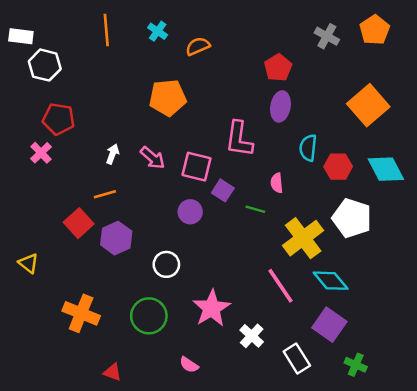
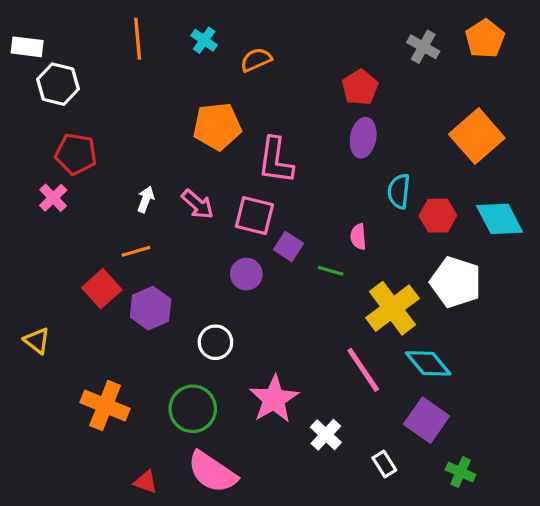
pink L-shape: (239, 139) -> (276, 160), moved
white rectangle: (297, 358) -> (384, 464), size x0.7
pink semicircle: (189, 365) -> (212, 472), moved, size x2.0

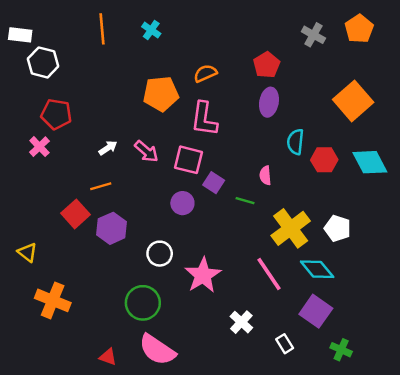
orange semicircle: (256, 60) -> (205, 73), moved
white arrow: (146, 199) -> (108, 148), turned 36
white pentagon: (456, 282) -> (337, 228), moved, size x0.7
pink star: (274, 399) -> (203, 275), moved
orange cross: (105, 406) -> (53, 300), moved

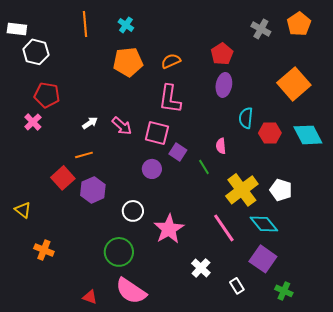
orange pentagon: (161, 94) -> (128, 62), moved
green line: (245, 201) -> (204, 167), turned 42
orange cross: (53, 300) -> (44, 250), size x0.7

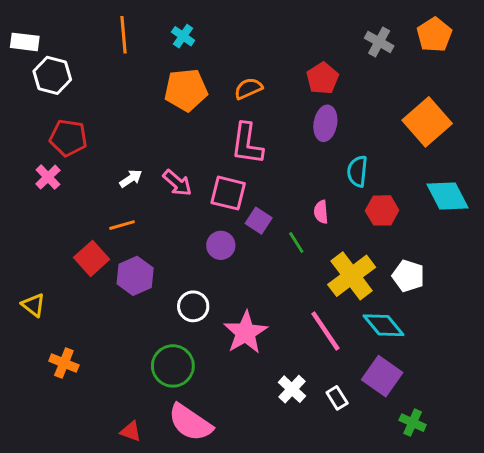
red hexagon: (270, 133) -> (382, 210), moved
white rectangle: (237, 286) -> (337, 398), moved

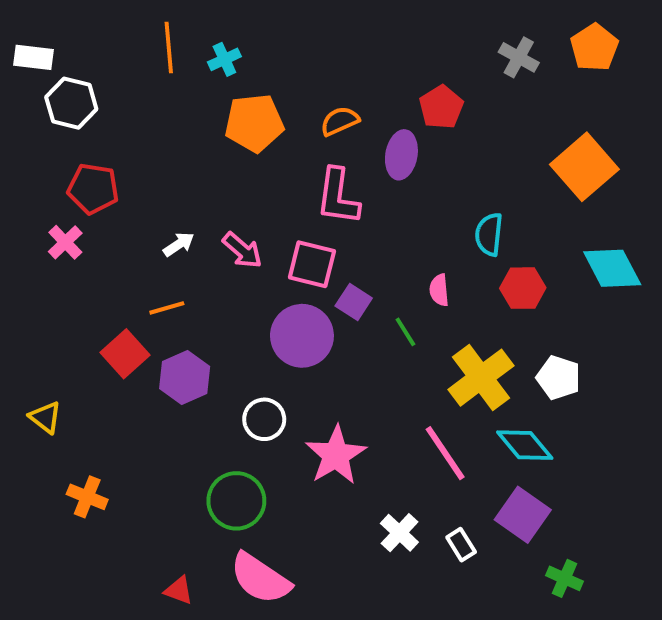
cyan cross: (183, 36) -> (224, 59), moved, turned 30
purple ellipse: (325, 123) -> (401, 155), moved
purple circle: (221, 245) -> (302, 336), size x1.6

